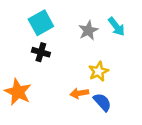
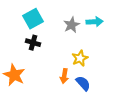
cyan arrow: (116, 27) -> (95, 22), turned -56
orange arrow: (79, 93) -> (64, 76), turned -72

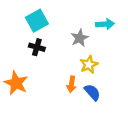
gray star: (72, 25) -> (80, 38), moved

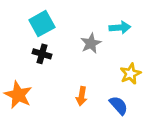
yellow star: (89, 65) -> (130, 74), moved
blue semicircle: (92, 92) -> (119, 105), moved

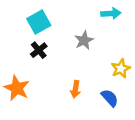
cyan arrow: (120, 27) -> (111, 13), moved
black cross: (42, 54) -> (39, 50), turned 35

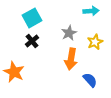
yellow star: (121, 69) -> (95, 42), moved
orange arrow: (75, 89) -> (71, 59), moved, size x1.5

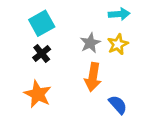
yellow star: (95, 42) -> (118, 44), moved
orange star: (14, 72) -> (38, 94), moved

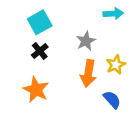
yellow star: (118, 44) -> (116, 65), moved

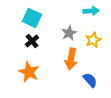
cyan square: (40, 22) -> (32, 18), turned -36
yellow star: (116, 65) -> (93, 40), moved

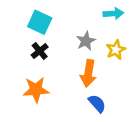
orange star: (29, 72) -> (36, 90), turned -30
blue semicircle: (90, 80) -> (97, 103), moved

